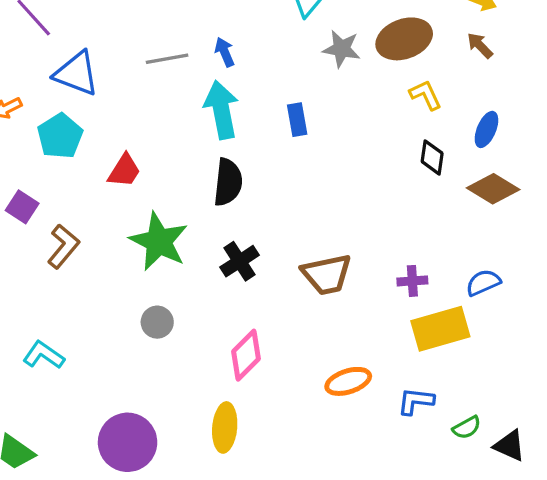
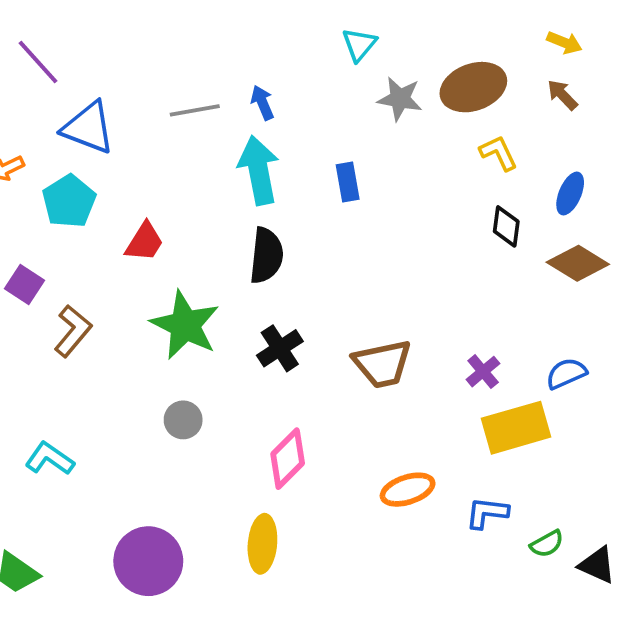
purple cross: (412, 281) -> (483, 372), turned -36

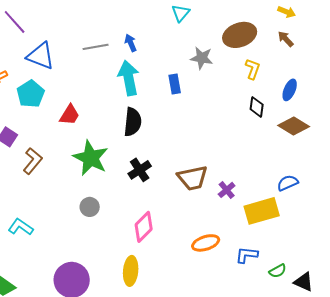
gray star: (400, 99) -> (202, 58), moved
yellow L-shape: (499, 153) -> (253, 69), turned 45
purple cross: (483, 372) -> (227, 190), moved

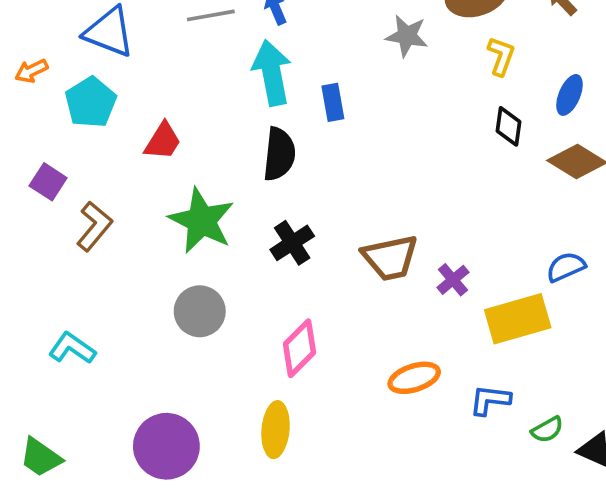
blue rectangle: (175, 84) -> (333, 102), moved
gray circle: (90, 207) -> (200, 311), size x1.4

